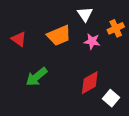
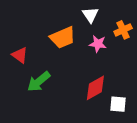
red triangle: (19, 39) -> (20, 55), moved
white square: (111, 98) -> (118, 104), turned -35

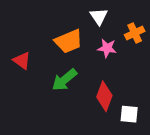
green arrow: (39, 82) -> (64, 80), moved
red diamond: (95, 88) -> (104, 96), turned -40

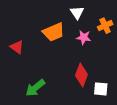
green arrow: (64, 80) -> (35, 88), moved

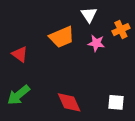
red diamond: (81, 75) -> (69, 102), moved, turned -45
green arrow: (35, 88) -> (19, 95), moved

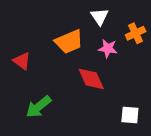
green arrow: (19, 95) -> (39, 107), moved
red diamond: (69, 102) -> (91, 79), moved

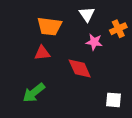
orange trapezoid: (69, 42) -> (49, 26), moved, turned 30
red triangle: (22, 61) -> (42, 53), moved, turned -42

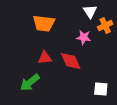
white triangle: (87, 14) -> (90, 12), moved
red triangle: (42, 53) -> (45, 58), moved

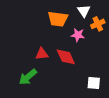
orange trapezoid: (44, 23) -> (58, 19), moved

